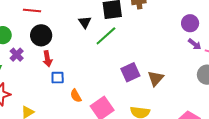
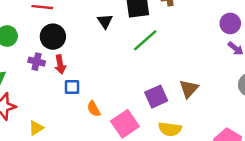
green line: (106, 36) -> (145, 40), moved
purple cross: (17, 55) -> (37, 62), moved, turned -32
purple square: (130, 72) -> (156, 97), moved

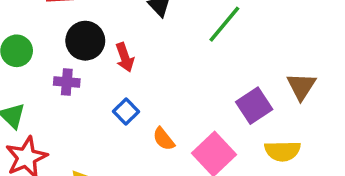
red arrow: (60, 64) -> (125, 57), moved
blue square: (72, 87) -> (126, 111), turned -35

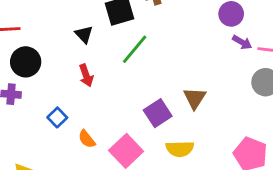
red arrow: (125, 57) -> (86, 75), moved

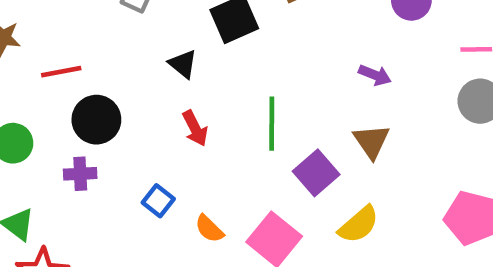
purple arrow: (242, 42) -> (375, 75), moved
green line: (135, 49) -> (272, 124), moved, turned -32
yellow semicircle: (180, 149) -> (359, 225), turned -32

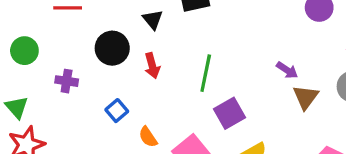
purple arrow: (375, 75) -> (287, 70), moved
black circle: (96, 120) -> (112, 48), moved
brown triangle: (371, 141) -> (306, 97), moved

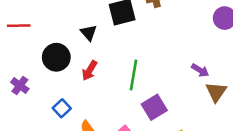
red arrow: (152, 66) -> (90, 70), turned 48
purple cross: (67, 81) -> (20, 86), turned 30

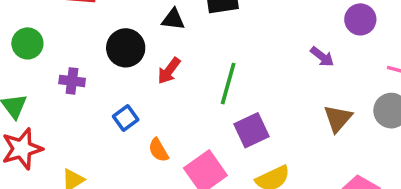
black triangle: (89, 33) -> (173, 19), turned -48
purple arrow: (200, 70) -> (322, 57), moved
purple cross: (20, 86) -> (72, 81), turned -36

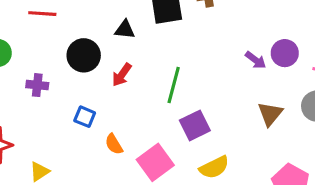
purple circle: (360, 19) -> (285, 53), moved
blue square: (126, 118) -> (85, 117), turned -30

